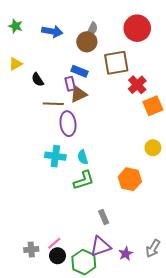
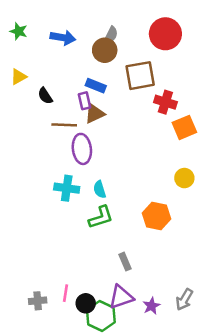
red cross: (137, 85) -> (165, 102), turned -30
pink line: (54, 243) -> (65, 293), turned -40
black circle: (57, 256) -> (86, 303), moved

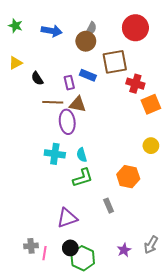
blue rectangle: (96, 86) -> (88, 75), moved
brown triangle: (95, 114) -> (78, 104), moved, turned 36
gray rectangle: (125, 262) -> (109, 206), moved
pink line: (65, 293) -> (44, 253), moved
purple triangle: (121, 297) -> (67, 218), moved

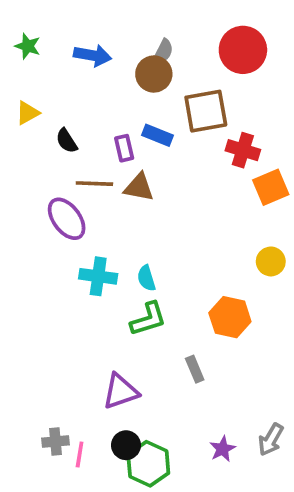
purple ellipse: (67, 122) -> (67, 219), moved, turned -30

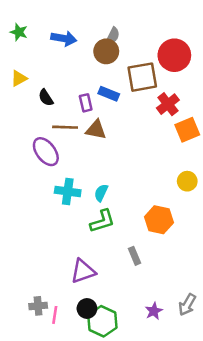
red circle: (243, 50) -> (174, 55), moved
red cross: (243, 150) -> (168, 104), turned 35
cyan semicircle: (146, 278) -> (101, 193), turned 42

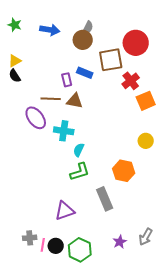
black semicircle: (46, 98) -> (15, 76), moved
cyan cross: (68, 191) -> (64, 131), moved
gray rectangle: (135, 256) -> (105, 199), size x1.6
black circle: (87, 308) -> (56, 246), moved

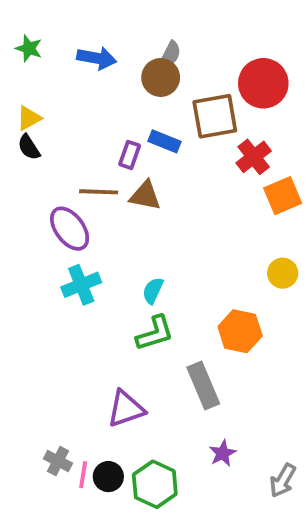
purple rectangle: (67, 80) -> (130, 155), turned 32
cyan cross: (64, 131) -> (81, 285), moved, turned -30
gray arrow: (146, 237) -> (283, 480), moved
gray cross: (30, 238) -> (58, 461), turned 32
purple star: (120, 242) -> (223, 453), moved

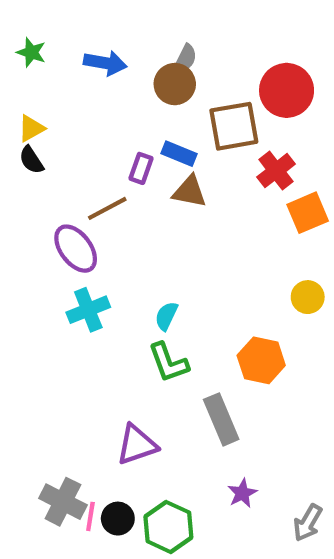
brown line: (99, 192) -> (107, 208), turned -30
brown triangle: (145, 196) -> (190, 192), moved
green L-shape: (155, 333) -> (168, 362), turned 87
gray cross: (58, 461) -> (63, 502), size x1.5

